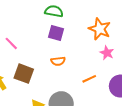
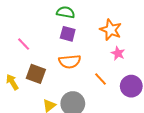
orange semicircle: (58, 61) -> (70, 62), size x1.5
orange line: (89, 79) -> (100, 79), turned 72

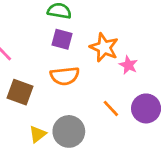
orange star: (111, 30) -> (104, 47), moved
orange line: (100, 79) -> (111, 108), moved

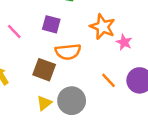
purple square: (62, 39) -> (51, 24), moved
brown square: (20, 92) -> (44, 70), moved

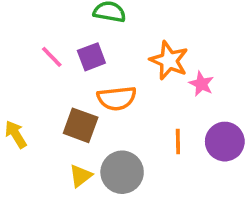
purple square: (51, 24) -> (91, 57), turned -36
pink line: (14, 32) -> (52, 57), moved
orange line: (109, 80) -> (178, 142), turned 42

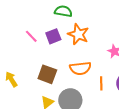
orange star: (169, 60) -> (78, 34), moved
orange semicircle: (117, 98) -> (80, 68), moved

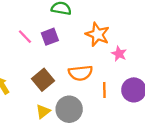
orange star: (78, 34) -> (97, 34), moved
brown square: (47, 74) -> (43, 80), turned 30

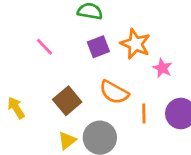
purple square: (50, 37) -> (98, 47), moved
orange semicircle: (80, 73) -> (114, 92), turned 35

